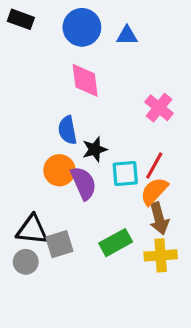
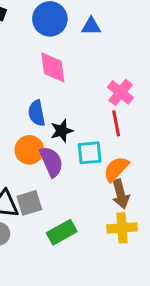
red line: (154, 165) -> (116, 123), moved, turned -40
green rectangle: (116, 243) -> (62, 232), moved
gray square: (59, 244) -> (29, 203), moved

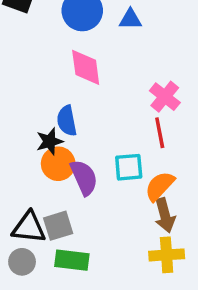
black star: (62, 131) -> (50, 141), moved
green rectangle: (62, 232) -> (72, 260), moved, turned 36

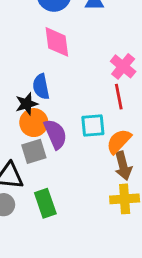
gray square: (58, 226) -> (34, 151), moved
green rectangle: (72, 260) -> (45, 203), turned 64

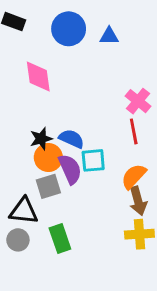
pink diamond: (57, 42) -> (38, 77), moved
blue semicircle: (41, 87) -> (71, 139), moved, turned 125
cyan square: (93, 125) -> (93, 160), moved

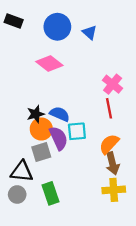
blue triangle: (109, 36) -> (90, 32), turned 42
pink diamond: (38, 77) -> (49, 64), moved, turned -45

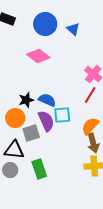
red line: (109, 108) -> (90, 95), turned 42
orange circle: (41, 129) -> (15, 118), moved

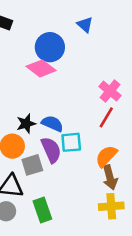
blue circle: (45, 24) -> (50, 47), moved
blue triangle: (73, 29) -> (85, 25), moved

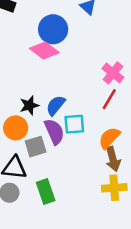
blue semicircle: (52, 124) -> (56, 105), turned -75

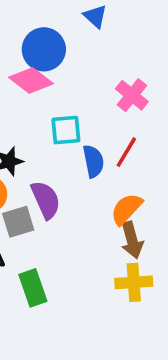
pink cross: (113, 73) -> (132, 95), moved
blue semicircle: (56, 105) -> (93, 161), moved, turned 130
cyan square: (74, 124) -> (66, 130), moved

